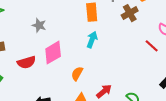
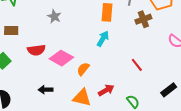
red line: (152, 46) -> (137, 65), moved
pink diamond: (53, 53) -> (61, 58), moved, turned 50

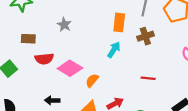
brown cross: (143, 19) -> (145, 36), moved
brown rectangle: (11, 31) -> (28, 39), moved
red line: (137, 65) -> (148, 78), turned -48

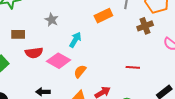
orange rectangle: (119, 22) -> (103, 16), turned 60
brown cross: (145, 36) -> (145, 26), moved
cyan arrow: (114, 50) -> (75, 40), moved

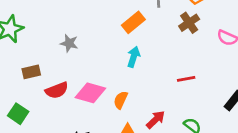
cyan arrow: (75, 40) -> (134, 57), moved

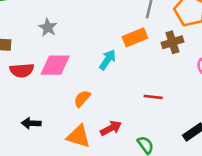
orange rectangle: (133, 22) -> (135, 37), moved
pink diamond: (90, 93) -> (55, 65), moved, turned -32

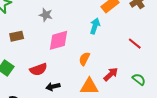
red semicircle: (22, 70) -> (38, 69), moved
red line: (153, 97) -> (135, 44), turned 48

